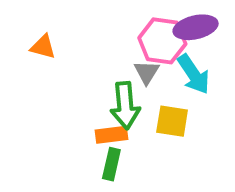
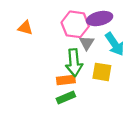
purple ellipse: (196, 27) -> (100, 19), moved
pink hexagon: (162, 41) -> (75, 24), moved
green rectangle: (111, 164) -> (66, 97), turned 54

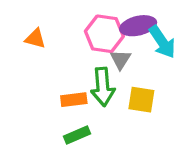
cyan arrow: (115, 44) -> (162, 42), moved
orange rectangle: (66, 80) -> (74, 100), moved
green rectangle: (66, 97) -> (77, 135), moved

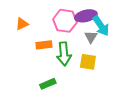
orange triangle: (35, 39) -> (22, 24), turned -40
gray triangle: (120, 59) -> (91, 37), moved
orange rectangle: (74, 100) -> (44, 45), moved

